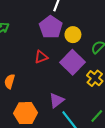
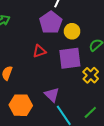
purple square: (72, 62) -> (70, 58), turned 35
purple triangle: (57, 100) -> (52, 95), turned -42

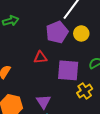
yellow circle: (72, 31) -> (81, 33), moved

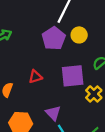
red triangle: (40, 57) -> (35, 77), moved

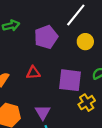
purple pentagon: (54, 38) -> (46, 37), moved

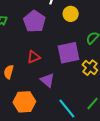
purple triangle: (43, 112) -> (47, 80), moved

